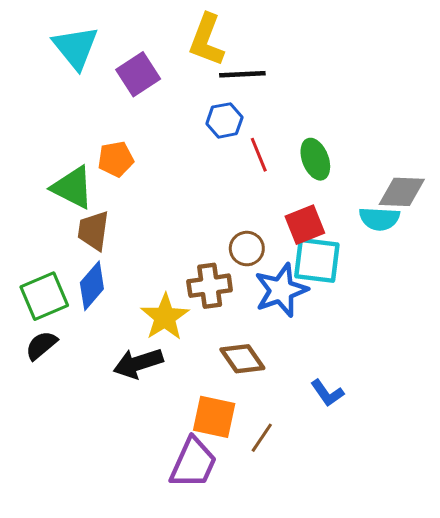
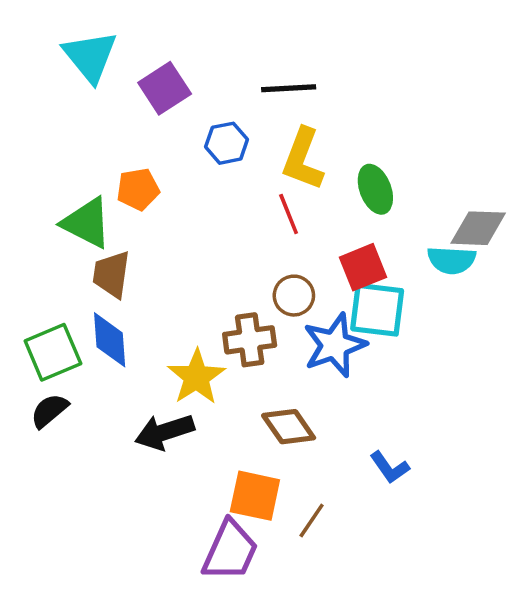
yellow L-shape: (207, 40) -> (303, 159), moved
blue hexagon: (224, 120) -> (227, 143), moved
red line: (259, 155) -> (289, 214), moved
blue diamond: (92, 286) -> (110, 340), turned -45

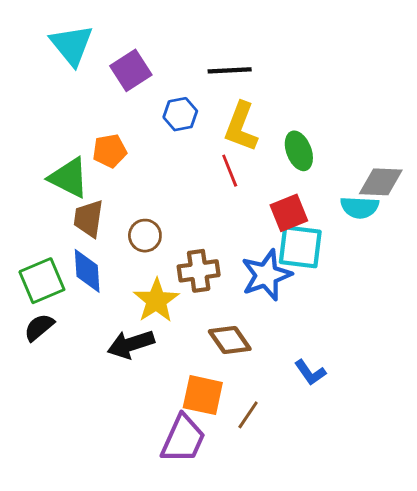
brown circle: (294, 296) -> (145, 236), moved

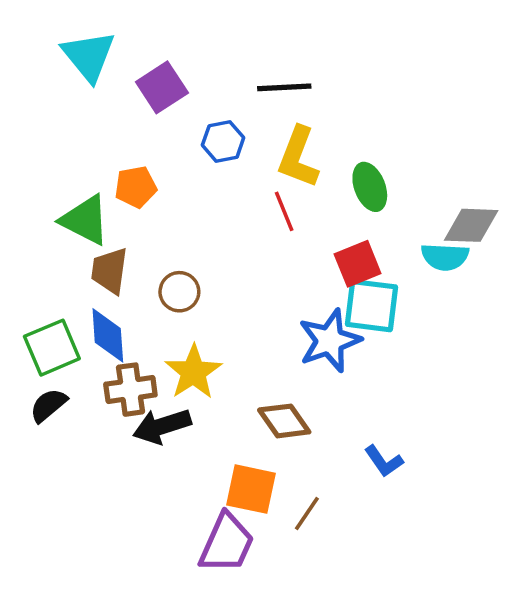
brown cross: (199, 271) -> (130, 390), moved

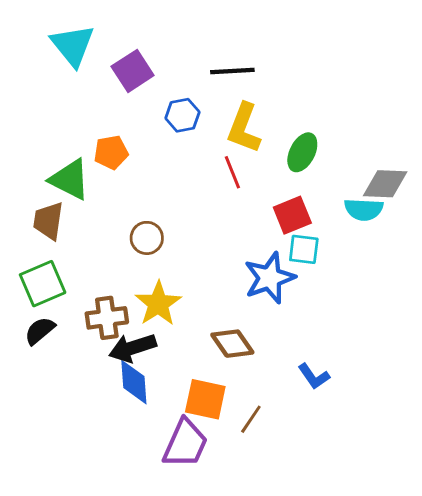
green ellipse: (370, 187) -> (302, 152), turned 48
brown trapezoid: (110, 271) -> (48, 221), moved
cyan square: (372, 306) -> (304, 249), size x0.7
blue diamond: (108, 335) -> (134, 382), moved

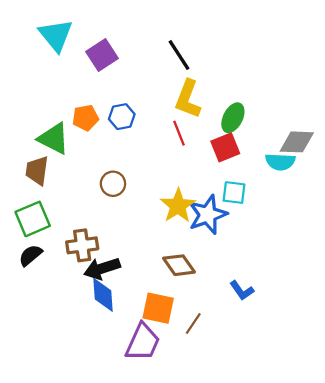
black line: (232, 71) -> (179, 55), turned 60
blue hexagon: (182, 115) -> (122, 117), moved
red square: (292, 215) -> (225, 147), moved
yellow star: (158, 304) -> (178, 206), moved

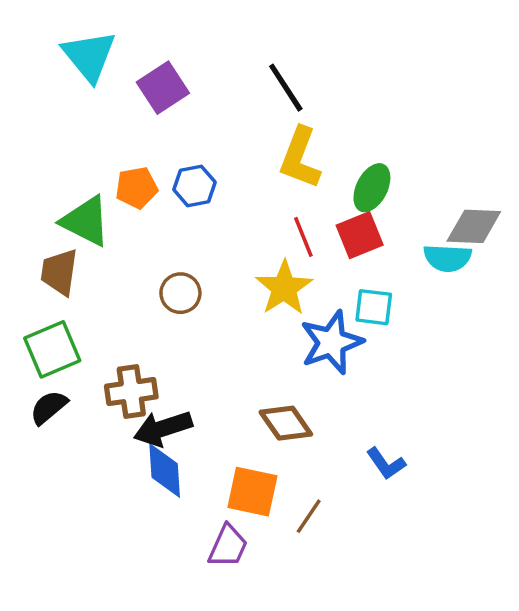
red line: (179, 133) -> (303, 237), moved
yellow star: (178, 206) -> (284, 288), moved
purple trapezoid: (143, 342) -> (228, 546), size x0.7

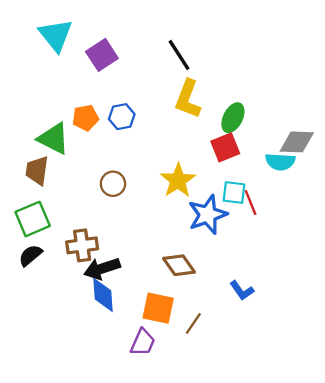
red line: (303, 237) -> (251, 202), moved

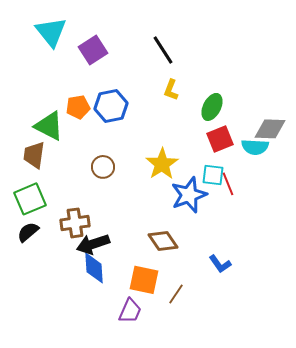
yellow L-shape: (188, 99) -> (171, 90), size x0.6
blue hexagon: (122, 117) -> (111, 106), size x1.4
red square: (225, 147) -> (220, 139), moved

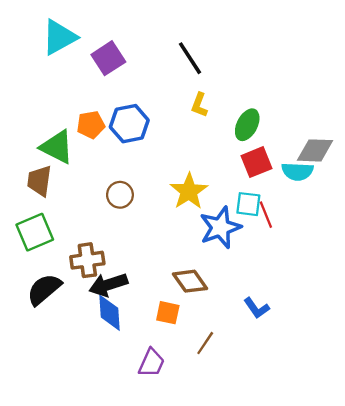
cyan triangle: (51, 32) -> (59, 37), turned 40
black semicircle: (28, 232) -> (44, 289), moved, size x1.4
orange square: (144, 280) -> (168, 313), moved, size x0.7

